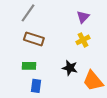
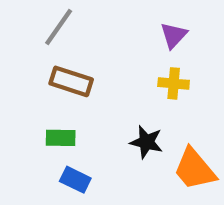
yellow cross: (83, 40) -> (174, 83), turned 32
blue rectangle: (36, 86) -> (75, 180), turned -72

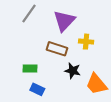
purple triangle: (174, 35) -> (64, 21), moved, size x1.6
brown rectangle: (71, 81) -> (57, 49), moved

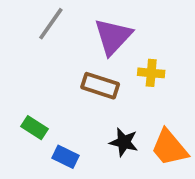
green rectangle: (30, 69) -> (35, 128), moved, turned 32
black star: (73, 71) -> (124, 142), moved

